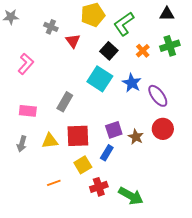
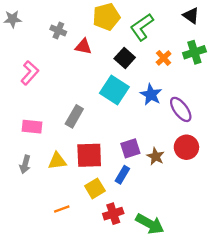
black triangle: (167, 14) -> (191, 16), turned 35
red triangle: (73, 41) -> (83, 47), turned -42

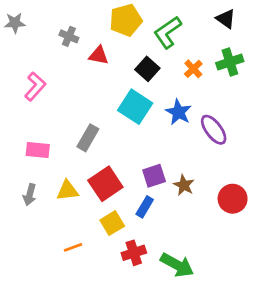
red circle: (186, 147) -> (233, 199), moved
red square: (89, 155) -> (105, 184), turned -32

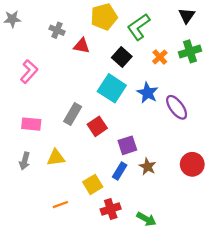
black triangle: (226, 19) -> (187, 16), turned 30
red square: (105, 184) -> (97, 126), moved, size x0.7
brown star: (184, 185) -> (148, 167), moved
green arrow: (177, 265) -> (146, 219), size x0.7

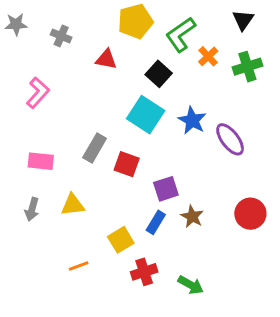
gray cross: (57, 30) -> (61, 36), moved
orange cross: (160, 57) -> (208, 56), moved
red square: (97, 126) -> (127, 164), turned -36

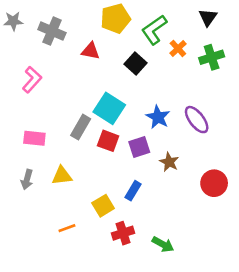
gray cross: (61, 36) -> (52, 31), size x1.5
cyan square: (146, 115) -> (109, 108), moved
blue star: (192, 120) -> (158, 117), moved
purple square: (166, 189) -> (139, 147), moved
brown star: (192, 217) -> (169, 162), moved

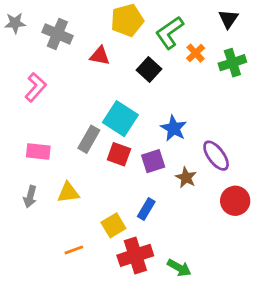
purple ellipse: (197, 120) -> (216, 156), moved
red cross: (123, 233) -> (135, 255), size x1.4

